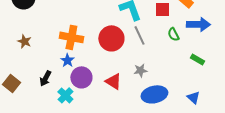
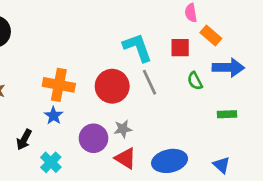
green rectangle: (197, 59) -> (227, 114), turned -32
gray star: (140, 70) -> (123, 129), moved
purple circle: (81, 77) -> (94, 138), moved
red triangle: (113, 81) -> (126, 158), moved

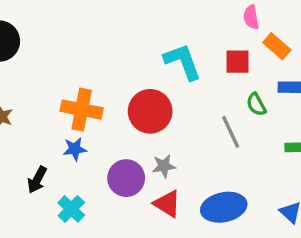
gray line: (150, 82) -> (231, 132), moved
blue star: (53, 116) -> (75, 149), turned 30

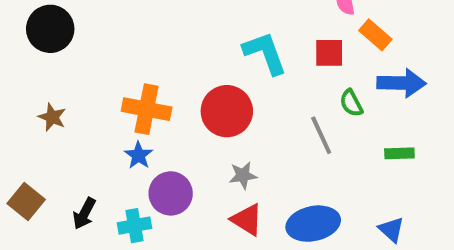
blue star: (75, 149) -> (139, 155), turned -30
purple circle: (126, 178) -> (171, 193), moved
black arrow: (37, 180) -> (84, 214), moved
cyan cross: (71, 209) -> (134, 226), turned 36

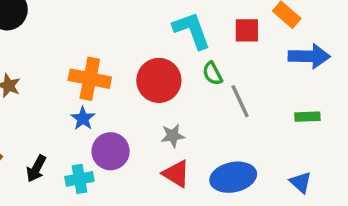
green semicircle: (351, 103) -> (212, 74), moved

